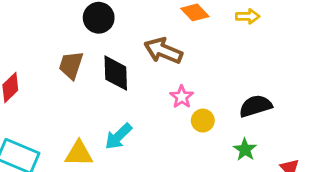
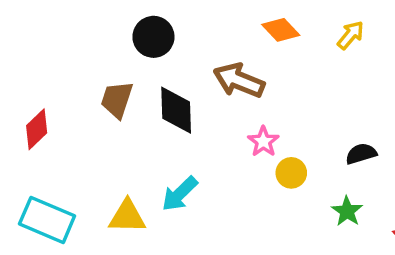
yellow arrow: (248, 16) -> (351, 35), turned -50
black semicircle: (256, 106) -> (361, 154), size x0.7

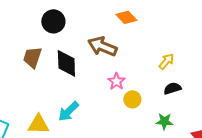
yellow arrow: (351, 35) -> (166, 61), moved
green star: (347, 211) -> (164, 121), turned -30

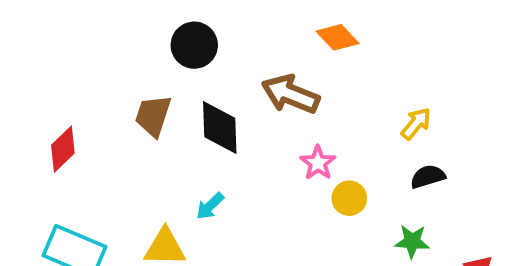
cyan arrow: (68, 111) -> (210, 206), moved, size x0.7

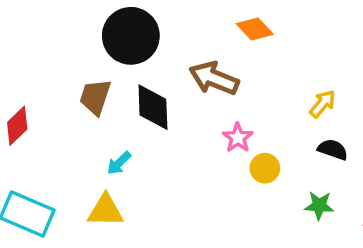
black circle: (194, 45) -> (131, 36), size x1.4
black semicircle: (428, 177) -> (333, 150), turned 36
cyan arrow: (210, 206) -> (119, 163), moved

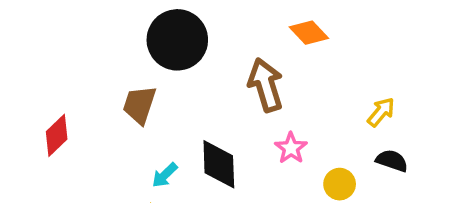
brown arrow: (214, 78) -> (266, 85), turned 51
black diamond: (153, 107) -> (219, 164), moved
yellow circle: (265, 168) -> (340, 184), moved

